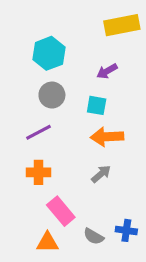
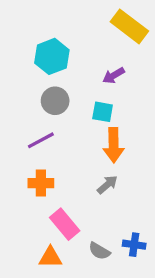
yellow rectangle: (122, 25) -> (129, 26), turned 48
orange arrow: (107, 137) -> (114, 145), turned -88

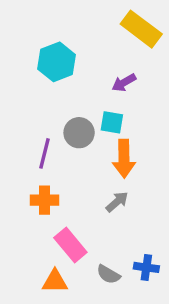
gray circle: (55, 101) -> (79, 133), moved
purple line: (41, 140) -> (44, 153), turned -48

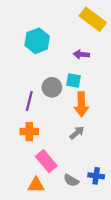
purple arrow: (124, 83) -> (81, 54), turned 35

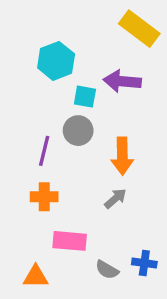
purple arrow: (81, 54) -> (122, 81), size x1.5
cyan square: (73, 81) -> (85, 97), moved
pink rectangle: (46, 161) -> (70, 241), turned -45
orange triangle: (36, 185) -> (36, 277), moved

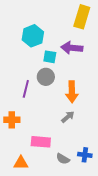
yellow rectangle: (139, 29) -> (82, 17), turned 70
orange cross: (44, 197) -> (12, 120), moved

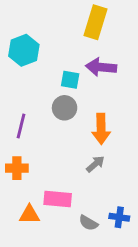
yellow rectangle: (82, 17) -> (95, 22), moved
cyan hexagon: (33, 36) -> (24, 50), moved
purple line: (26, 89) -> (21, 126), moved
orange triangle: (21, 163) -> (29, 214), moved

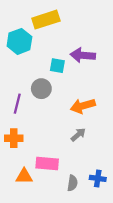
yellow rectangle: (95, 22) -> (46, 20), moved, turned 55
gray circle: (65, 108) -> (41, 89), moved
orange arrow: (101, 129) -> (83, 106), turned 75
gray semicircle: (88, 223) -> (72, 183), turned -112

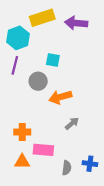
purple arrow: (83, 55) -> (76, 23), moved
purple line: (17, 104) -> (15, 65), moved
orange arrow: (83, 106) -> (60, 97), moved
orange cross: (14, 138) -> (22, 132), moved

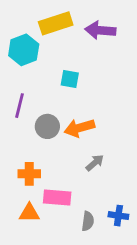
purple line: (15, 65) -> (20, 106), moved
gray circle: (38, 81) -> (47, 126), moved

